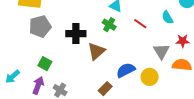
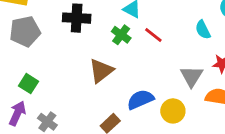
red line: (140, 24) -> (153, 35), moved
black cross: (76, 34) -> (77, 18), moved

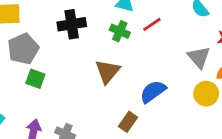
red line: (153, 35) -> (152, 24), turned -60
green square: (28, 84) -> (35, 79), moved
yellow circle: (173, 111) -> (206, 94), moved

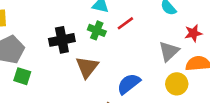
black cross: (72, 24) -> (62, 40), moved
gray triangle: (199, 57) -> (169, 51), turned 30

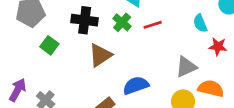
red star: (193, 33) -> (218, 47), moved
green square: (22, 76) -> (49, 45), moved

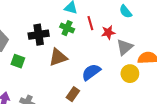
red line: (153, 25) -> (90, 23), turned -72
red star: (218, 47) -> (108, 32), moved
brown triangle: (100, 55) -> (58, 57), turned 30

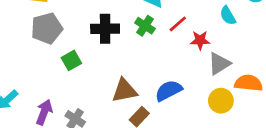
red line: (90, 23) -> (178, 24), turned 56
brown triangle: (58, 57) -> (124, 91), moved
green square: (18, 61) -> (71, 60), turned 32

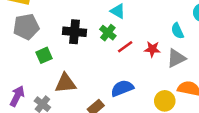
red line: (178, 24) -> (125, 47), moved
gray triangle: (219, 64) -> (176, 58), moved
brown triangle: (124, 91) -> (65, 83), moved

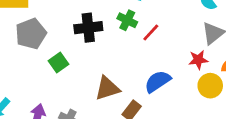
red star: (152, 49) -> (198, 60), moved
brown triangle: (65, 83) -> (107, 88), moved

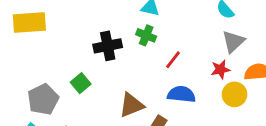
red line: (151, 32) -> (173, 60), moved
gray pentagon: (31, 34) -> (43, 99), moved
blue semicircle: (158, 81) -> (181, 94), turned 44

